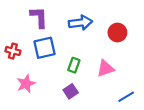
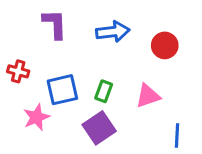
blue square: (44, 48) -> (62, 90), moved
purple square: (71, 91) -> (99, 128), size x1.5
blue line: (126, 97) -> (177, 136), turned -56

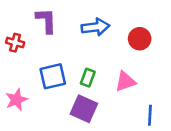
red cross: (18, 71) -> (15, 43), moved
pink star: (36, 117) -> (16, 100), moved
purple square: (99, 128) -> (84, 109), turned -32

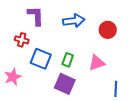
red cross: (15, 43) -> (22, 40), moved
blue square: (53, 76) -> (41, 59), turned 35

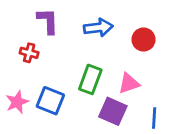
blue square: (41, 59) -> (50, 101), moved
green rectangle: (68, 60) -> (90, 79), size x1.5
purple square: (65, 84) -> (113, 111), moved

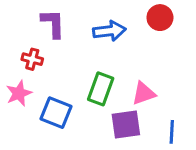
red circle: (143, 40) -> (160, 18), moved
pink star: (17, 102) -> (19, 93), moved
purple square: (113, 111) -> (126, 125), turned -32

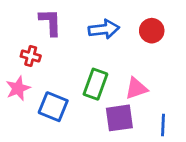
red circle: (160, 18) -> (152, 31), moved

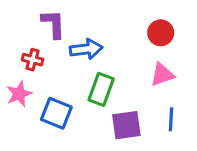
blue arrow: (104, 29) -> (86, 49), moved
pink triangle: (136, 88) -> (162, 75), moved
blue line: (163, 125) -> (171, 119), moved

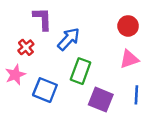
blue arrow: (86, 49) -> (69, 39), turned -40
red cross: (33, 60) -> (26, 47), turned 35
purple square: (126, 125) -> (101, 100), turned 30

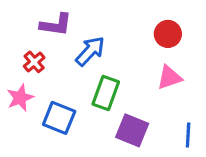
purple L-shape: (43, 19) -> (56, 25), turned 100
blue line: (136, 95) -> (188, 135), moved

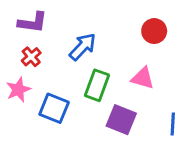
purple L-shape: (56, 25) -> (33, 22), moved
pink triangle: (169, 77) -> (143, 78), moved, turned 35

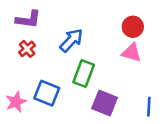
pink triangle: (143, 78) -> (132, 53), moved
pink star: (18, 90) -> (16, 102), moved

